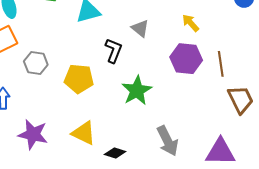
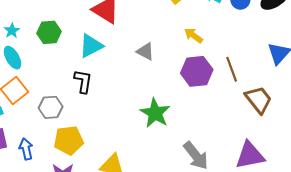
black L-shape: (114, 51) -> (83, 81), moved
yellow pentagon: (79, 79) -> (69, 140), moved

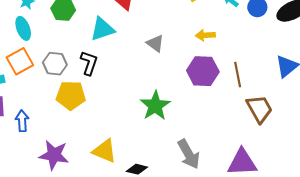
yellow arrow: (193, 36) -> (205, 35), turned -48
gray hexagon: (51, 107) -> (55, 64), moved
yellow pentagon: (69, 140) -> (71, 95), moved

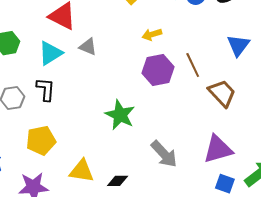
gray triangle: (155, 43) -> (88, 47), moved
yellow pentagon: (71, 95) -> (41, 140), moved

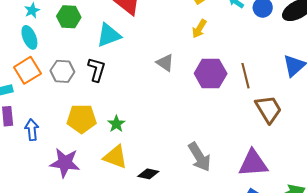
yellow arrow: (152, 34) -> (199, 29), moved, turned -54
gray triangle: (88, 47) -> (165, 63), moved
green star: (120, 115) -> (116, 124), moved, size x0.6

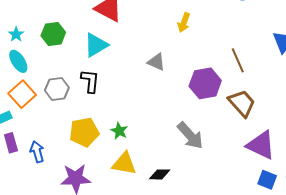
purple hexagon: (211, 74) -> (205, 83), moved
brown trapezoid: (268, 109) -> (242, 103), moved
gray arrow: (199, 157) -> (190, 136), moved
purple triangle: (253, 163) -> (261, 145), turned 40

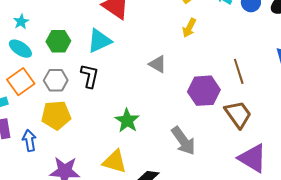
green hexagon: (53, 34) -> (58, 41), moved
cyan ellipse: (18, 61) -> (20, 49), turned -30
green star: (119, 131) -> (127, 121), moved, size x1.4
yellow pentagon: (84, 132) -> (56, 115), moved

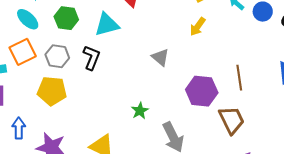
green star: (127, 121) -> (140, 111), moved, size x0.7
blue arrow: (29, 141) -> (19, 128), moved

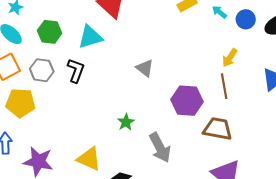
yellow arrow: (198, 27) -> (230, 58), moved
yellow pentagon: (52, 91) -> (20, 103), moved
brown trapezoid: (232, 120) -> (218, 129), turned -52

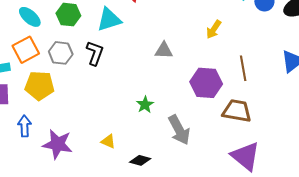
yellow arrow: (230, 58) -> (214, 29), moved
gray triangle: (145, 68) -> (164, 50), turned -36
yellow triangle: (89, 159) -> (108, 141), size x0.6

